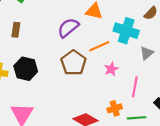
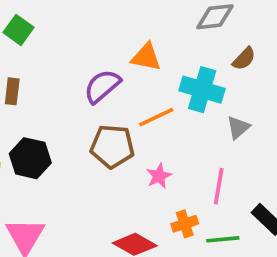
brown pentagon: (73, 63) -> (112, 146), turned -30
pink star: (111, 69) -> (159, 176), moved

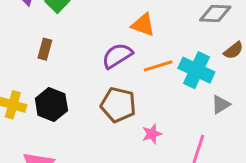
orange triangle: (146, 57) -> (143, 25), moved
orange line: (156, 117) -> (158, 66), moved

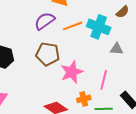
gray triangle: (221, 105) -> (117, 49), turned 40
pink star: (152, 134) -> (72, 72), size x1.6

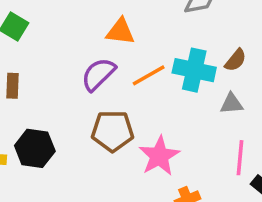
brown semicircle: (123, 12) -> (236, 60), moved
pink line: (104, 80) -> (240, 158), moved

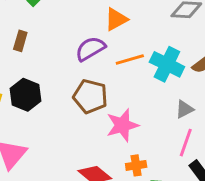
orange triangle: (120, 32) -> (116, 19), turned -50
gray triangle: (232, 104) -> (184, 109), moved, turned -36

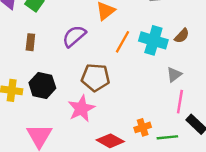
purple semicircle: (90, 49) -> (74, 36), moved
orange line: (130, 59) -> (122, 42), turned -35
pink star: (122, 125) -> (81, 109), moved

